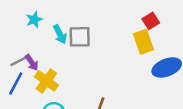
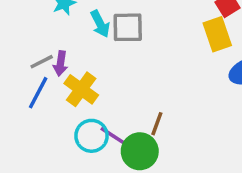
purple arrow: (32, 63) -> (61, 63), turned 42

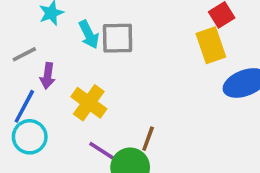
gray line: (42, 62) -> (24, 54), moved
yellow cross: (81, 89) -> (89, 103), moved
cyan circle: (92, 136) -> (30, 137), moved

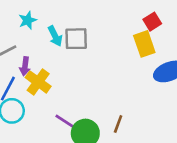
yellow cross: (89, 103) -> (38, 82), moved
brown line: (148, 139) -> (118, 124), moved

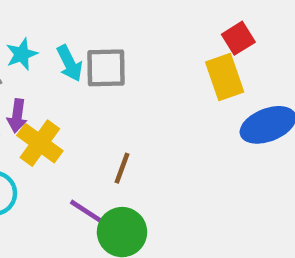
cyan star: (28, 20) -> (22, 54), moved
brown line: (118, 124) -> (122, 168), moved

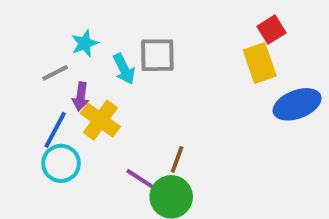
cyan arrow: (70, 63) -> (124, 69), moved
brown line: (122, 168) -> (177, 159), moved

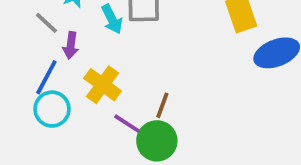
gray line: (55, 73) -> (46, 23), turned 70
yellow cross: (100, 120) -> (103, 85), moved

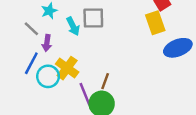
cyan circle: (52, 109) -> (48, 76), moved
purple line: (131, 126) -> (85, 94), turned 35

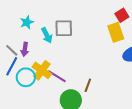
gray line: (31, 29) -> (12, 50), moved
brown line: (105, 81) -> (88, 85), moved
purple line: (85, 94) -> (57, 76), moved, turned -36

